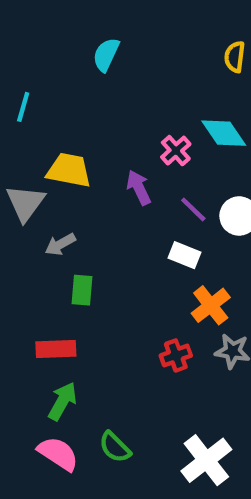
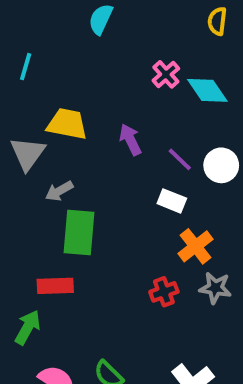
pink cross: (176, 151) -> (166, 74), moved
green rectangle: (82, 290) -> (79, 233), size x1.6
green arrow: (62, 401) -> (28, 327), moved

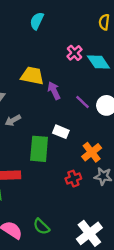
yellow trapezoid: (67, 124) -> (32, 76), moved
white rectangle: (172, 201) -> (61, 132), moved
green rectangle: (79, 233) -> (39, 149), moved

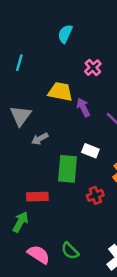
pink cross: (74, 53) -> (93, 68), moved
red cross: (73, 179) -> (95, 195), moved

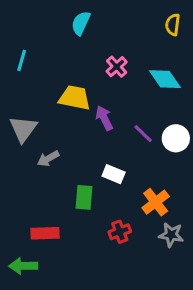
green rectangle: (68, 169) -> (84, 197), size x0.7
green arrow: (21, 222) -> (23, 266), turned -120

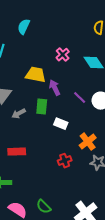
cyan semicircle: (81, 23) -> (24, 27), moved
green rectangle: (84, 197) -> (42, 107), moved
red rectangle: (45, 233) -> (17, 152), moved

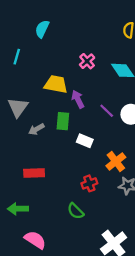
green semicircle: (44, 207) -> (76, 211), moved

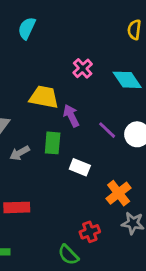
red cross: (89, 183) -> (90, 232), moved

